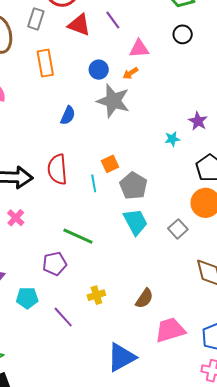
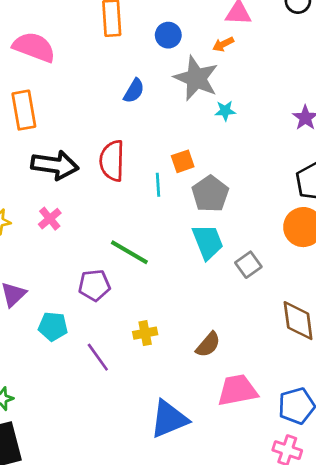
blue circle: (99, 70) -> (168, 35), moved
cyan star: (172, 139) -> (225, 111), moved
gray square: (178, 229) -> (248, 265), moved

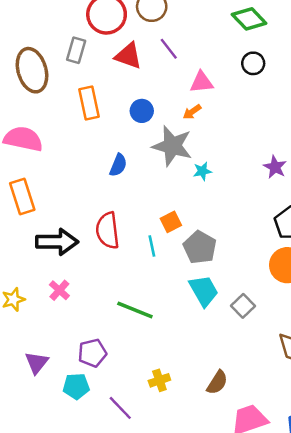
purple pentagon: (94, 285) -> (92, 353), moved

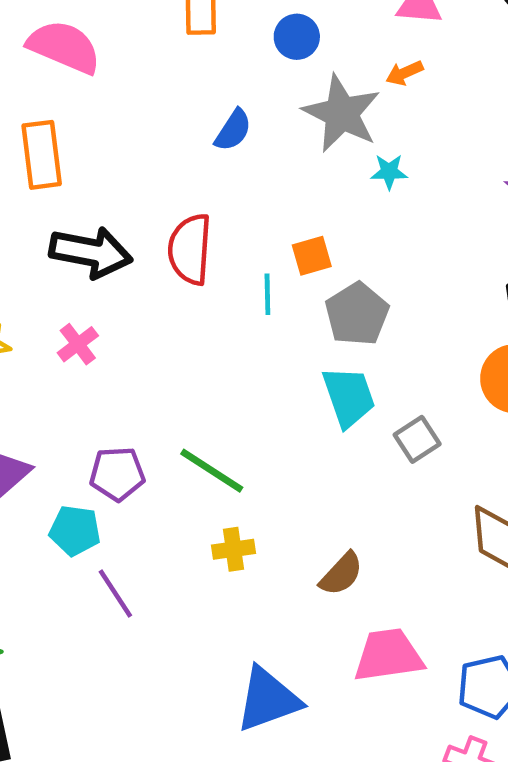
orange arrow: (192, 112) -> (404, 73), moved
green line: (135, 310) -> (212, 471), moved
purple line: (120, 408) -> (115, 593), moved

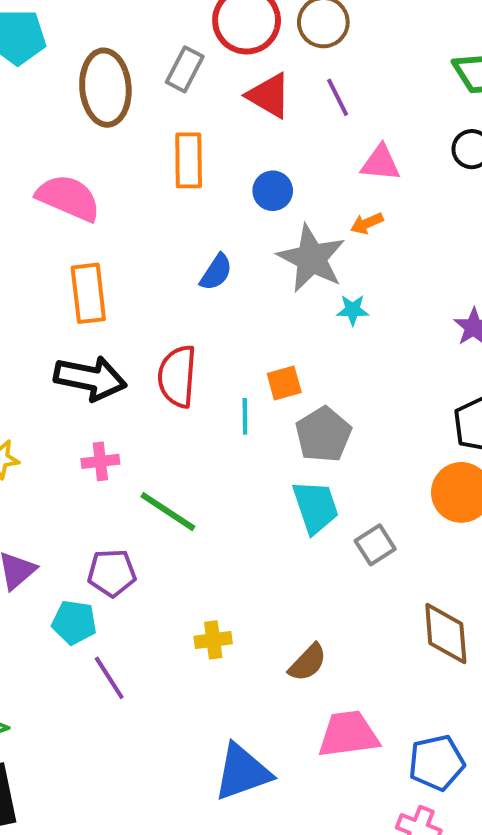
orange rectangle: (42, 155) -> (88, 293), moved
pink cross: (78, 344) -> (100, 461), moved, turned 30
green line: (212, 471) -> (168, 512), moved

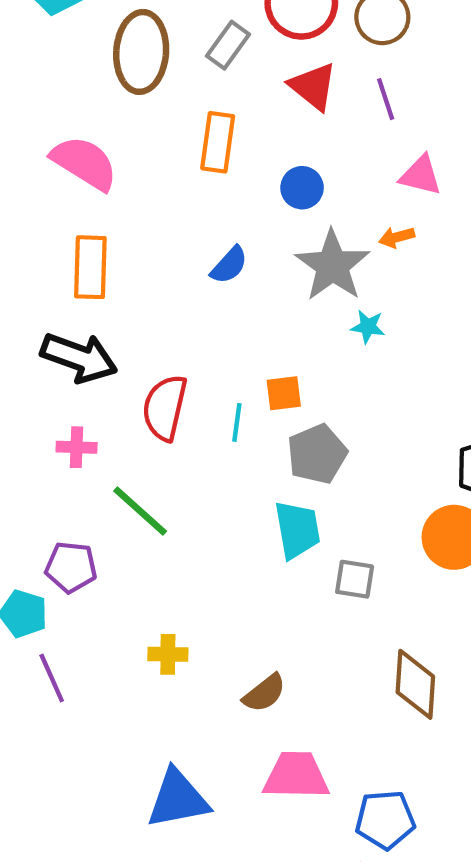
red semicircle: (177, 376) -> (165, 408), moved
gray square: (375, 545) -> (355, 579), turned 33

